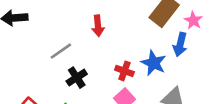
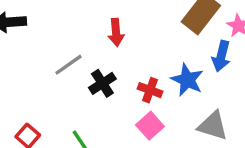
black cross: (77, 78) -> (102, 83), moved

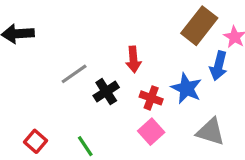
red arrow: (116, 32) -> (133, 59), moved

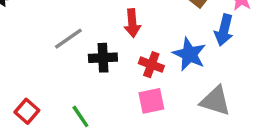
black cross: (106, 92) -> (103, 58), turned 30
pink square: (151, 132) -> (151, 101), turned 30

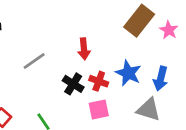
blue arrow: (224, 30) -> (161, 79), moved
black cross: (103, 58) -> (73, 84), moved, turned 35

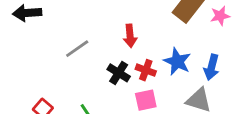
pink star: (169, 30) -> (220, 16), turned 30

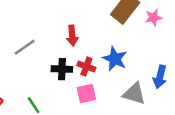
blue arrow: (212, 67) -> (160, 77), moved
black cross: (119, 73) -> (62, 69), turned -30

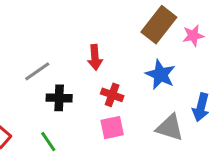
blue star: (115, 59) -> (160, 75), moved
black cross: (62, 69) -> (59, 98), moved

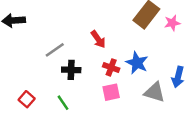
red arrow: (95, 57) -> (98, 39), turned -30
blue star: (160, 75) -> (137, 63), moved

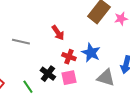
gray line: (55, 50) -> (21, 42), turned 48
black cross: (71, 70) -> (48, 74), moved, turned 35

